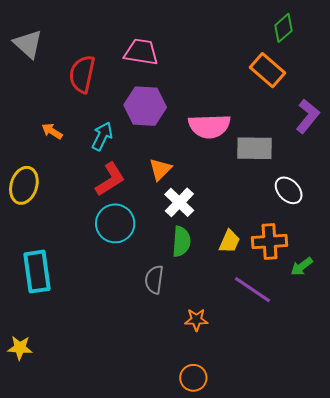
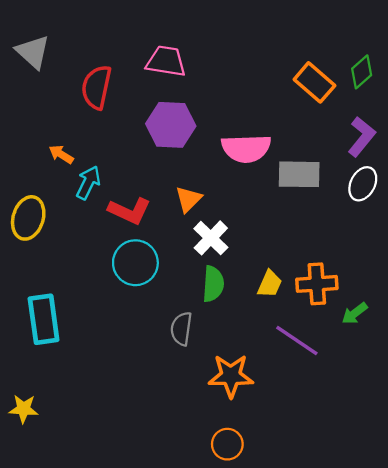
green diamond: (284, 28) -> (362, 72), moved
cyan arrow: (102, 136) -> (88, 183), moved
red L-shape: (110, 179) -> (130, 211), turned 57
white ellipse: (289, 190) -> (363, 184), moved, turned 72
orange star: (196, 320) -> (231, 376), size x1.6

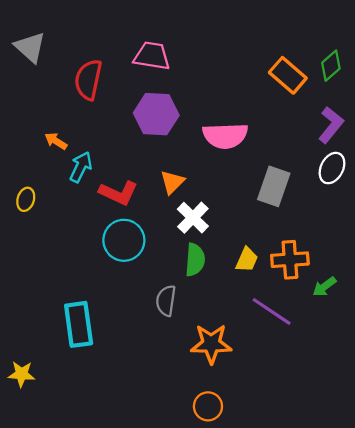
gray rectangle: (299, 174) -> (274, 186), moved, turned -72
yellow ellipse: (28, 218) -> (26, 199), size x0.6
cyan rectangle: (44, 319) -> (79, 324), moved

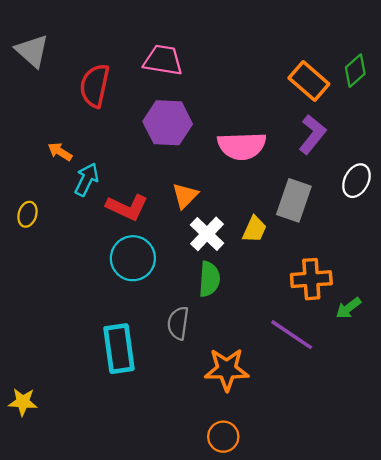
purple L-shape: (331, 125) -> (312, 134), moved
yellow trapezoid: (247, 260) -> (255, 229), moved
cyan rectangle: (79, 324) -> (119, 349), moved

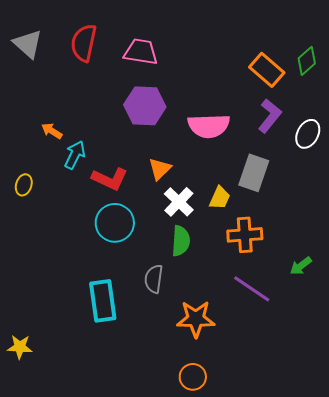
red semicircle: (95, 86) -> (84, 43), moved
white ellipse: (356, 181) -> (308, 134), moved
orange cross: (311, 279) -> (245, 235), moved

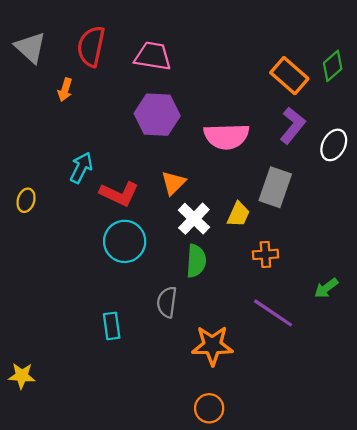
orange arrow: (52, 131) -> (65, 90), moved, turned -105
orange cross: (245, 235) -> (265, 254), size x0.7
cyan rectangle: (103, 301) -> (112, 326), size x0.6

